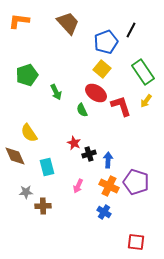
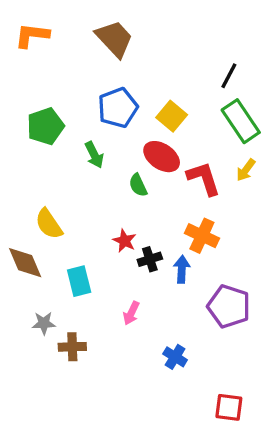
black line: (131, 30) -> (229, 76), moved
blue pentagon: (106, 42) -> (118, 108), moved
orange cross: (109, 186) -> (202, 236), moved

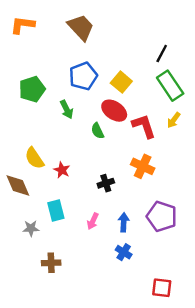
red star: (125, 241) -> (62, 170), moved
blue arrow: (182, 269) -> (124, 222), moved
cyan rectangle: (79, 281) -> (56, 210), moved
brown cross: (72, 347) -> (51, 263), moved

